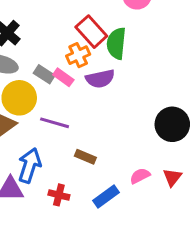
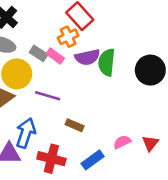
green semicircle: (116, 43) -> (107, 62), moved
black circle: (172, 124) -> (150, 70), moved
red cross: (59, 195) -> (51, 159), size x1.5

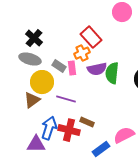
pink rectangle: (55, 56) -> (72, 68), turned 48
pink semicircle: (122, 142) -> (124, 135), size x1.5
red cross: (51, 159) -> (69, 130), moved

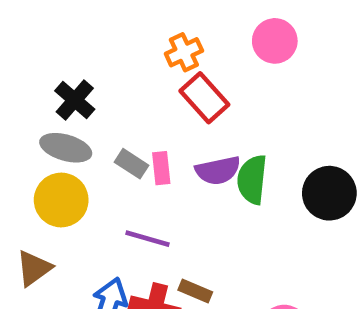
orange cross: (82, 53) -> (184, 52), moved
yellow circle: (42, 82) -> (61, 200), moved
brown triangle: (32, 100) -> (34, 268), moved

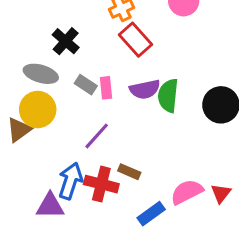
black cross: (75, 100) -> (66, 41), moved
purple line: (148, 239) -> (97, 136), turned -64
brown triangle: (34, 268) -> (19, 130), moved

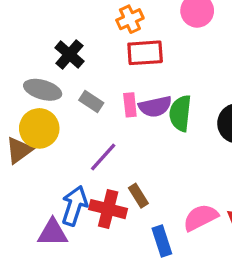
red rectangle: (136, 40) -> (145, 53), turned -52
pink rectangle: (106, 88) -> (130, 105), moved
brown rectangle: (129, 172) -> (138, 196), turned 35
blue rectangle: (151, 214) -> (162, 241), turned -72

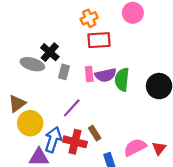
black cross: (69, 54) -> (50, 52), moved
gray rectangle: (91, 102) -> (64, 72), turned 72
yellow circle: (39, 128) -> (30, 123), moved

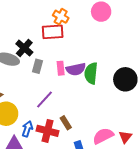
orange cross: (89, 18) -> (61, 17), turned -35
red rectangle: (99, 40) -> (53, 32), moved
blue arrow: (53, 140) -> (27, 129), size x0.7

